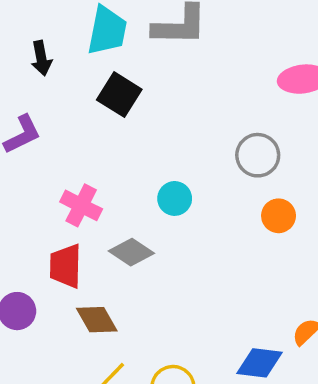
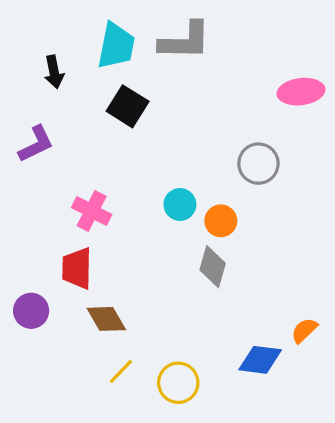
orange circle: (279, 216) -> (221, 221), moved
gray diamond: (131, 252) -> (213, 267), moved, turned 72

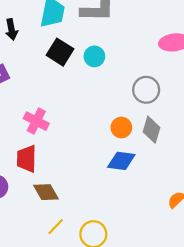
cyan circle: (180, 204) -> (94, 56), moved
gray diamond: (213, 267) -> (152, 130), moved
blue diamond: (260, 360) -> (121, 161), moved

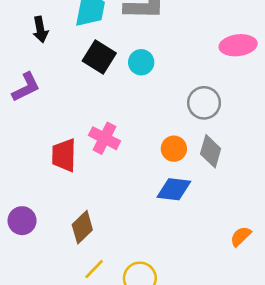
pink cross: (36, 121) -> (105, 138), moved
red trapezoid: (27, 159) -> (64, 155), moved
brown diamond: (46, 192) -> (82, 227), turned 76

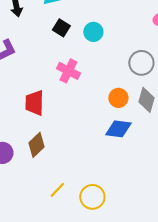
black square: (99, 57) -> (61, 28), size x0.7
pink cross: (105, 138) -> (68, 71), moved
brown diamond: (82, 227) -> (36, 145), moved

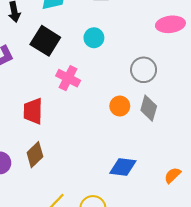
black square: (61, 28) -> (45, 41), moved, size x1.6
blue diamond: (118, 129) -> (123, 167), moved

